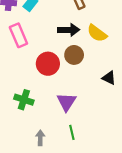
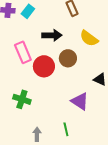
black arrow: (69, 30) -> (52, 35), moved
pink rectangle: (18, 35) -> (23, 52), moved
purple triangle: (66, 102) -> (80, 101), moved, turned -30

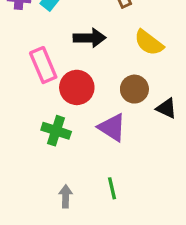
brown circle: (68, 58) -> (134, 89), moved
green cross: (22, 99) -> (56, 131), moved
purple triangle: (80, 101) -> (112, 127), moved

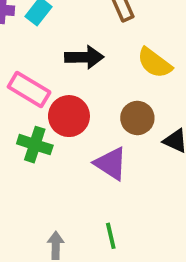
pink rectangle: (43, 65) -> (29, 89), turned -36
green cross: (56, 131) -> (35, 145), moved

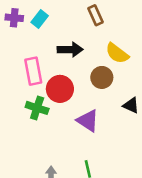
pink rectangle: (29, 89) -> (33, 71), turned 48
brown circle: (137, 118) -> (102, 77), moved

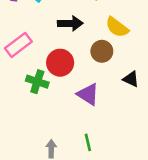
pink rectangle: (33, 71) -> (18, 45), moved, turned 64

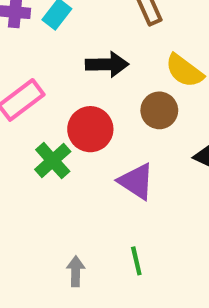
green cross: (37, 82) -> (53, 161), turned 30

